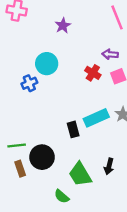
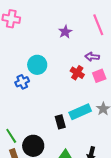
purple star: (63, 26) -> (65, 32), moved
green line: (17, 146) -> (11, 136), turned 63

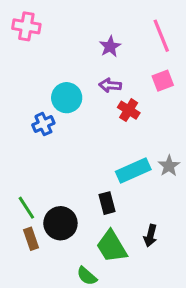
purple arrow: (92, 57) -> (110, 85), moved
pink square: (99, 76) -> (163, 81), moved
black rectangle: (60, 122) -> (107, 203), moved

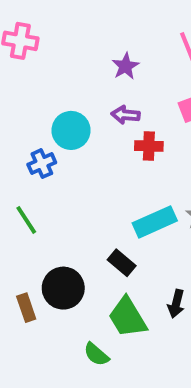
red cross: (129, 110) -> (149, 146), turned -30
black rectangle: (107, 203) -> (122, 263), turned -35
green line: (26, 208) -> (26, 220), moved

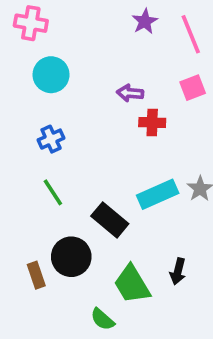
purple star: (126, 66) -> (145, 21), moved
cyan circle: (71, 130) -> (51, 75), moved
green line: (26, 220) -> (53, 192), moved
black rectangle: (122, 263) -> (110, 220), moved, size x1.4

